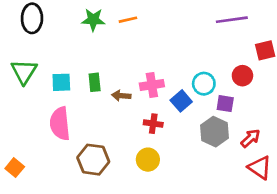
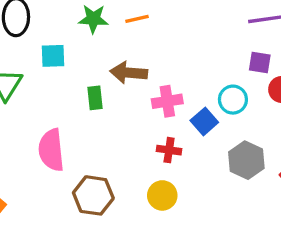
cyan square: (61, 82) -> (53, 56), moved
brown arrow: (121, 96) -> (129, 73), moved, size x1.5
purple square: (225, 104) -> (260, 63), moved

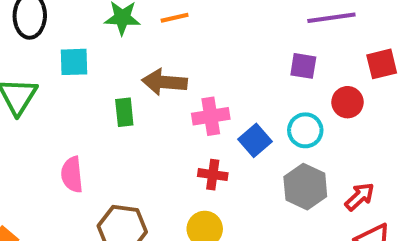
purple square: (260, 63) -> (303, 66), moved
cyan circle: (233, 100) -> (305, 130), moved
pink semicircle: (51, 150) -> (72, 175), size x0.7

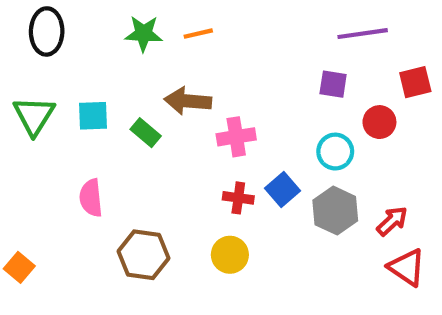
cyan square: (74, 62) -> (93, 116), moved
green rectangle: (124, 112) -> (146, 133), turned -44
blue square: (255, 140) -> (283, 189), moved

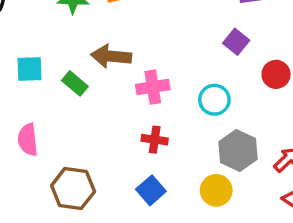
purple square: (333, 84) -> (236, 42), turned 30
cyan circle: (335, 152) -> (214, 100), moved
blue square: (283, 189) -> (151, 190), moved
yellow circle: (230, 255) -> (216, 190), moved

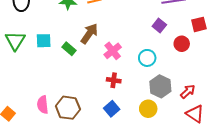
brown arrow: (111, 56) -> (89, 34), turned 120
pink cross: (153, 87) -> (113, 51), turned -30
pink semicircle: (28, 140) -> (43, 105), moved

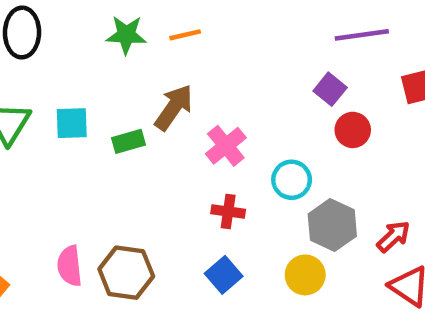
red circle: (182, 44) -> (353, 130), moved
green rectangle: (69, 49) -> (128, 141), turned -56
cyan circle: (147, 58) -> (292, 180), moved

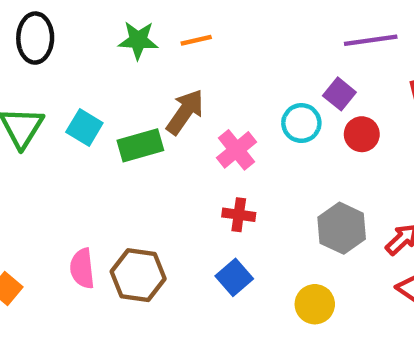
cyan square: (72, 123) -> (84, 127), turned 33
green rectangle: (128, 141) -> (140, 145), size x1.4
cyan circle: (292, 180) -> (301, 123), moved
yellow circle: (305, 275) -> (315, 304), moved

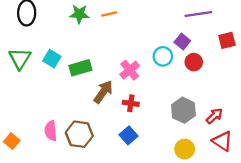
brown arrow: (185, 112) -> (103, 92), moved
yellow circle: (315, 304) -> (185, 149), moved

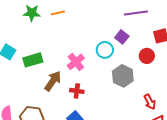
red circle: (194, 62) -> (147, 56), moved
gray hexagon: (183, 110) -> (123, 76), moved
red arrow: (214, 116) -> (150, 102), turned 105

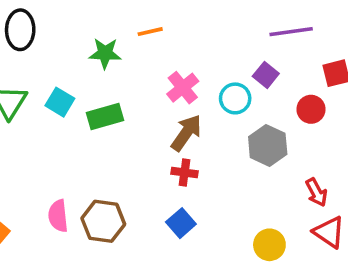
green star: (32, 13) -> (105, 53), moved
pink cross: (76, 62) -> (183, 88), moved
brown arrow: (53, 81) -> (186, 133), moved

